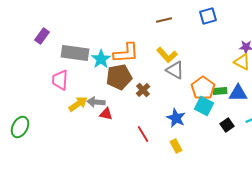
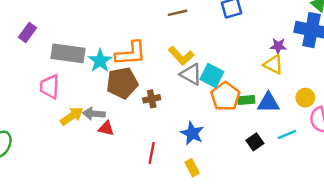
brown cross: (143, 90) -> (152, 99), turned 32
cyan square: (204, 106) -> (212, 76), moved
red line: (143, 134) -> (152, 153), turned 42

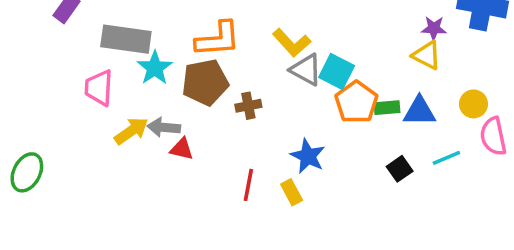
cyan star: (100, 61) -> (155, 68), moved
yellow rectangle: (192, 168) -> (292, 192), moved

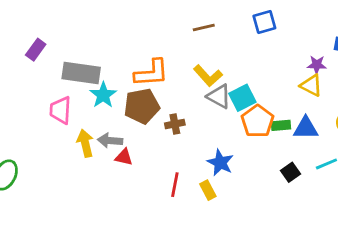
cyan square: (337, 72) -> (242, 98), turned 36
yellow arrow: (131, 131) -> (85, 143), turned -68

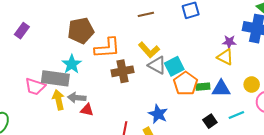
gray rectangle: (81, 73) -> (55, 78), moved
brown pentagon: (142, 106) -> (81, 31), moved
pink trapezoid: (60, 110) -> (35, 87), moved, turned -75
brown cross: (175, 124) -> (123, 71), moved, size x1.5

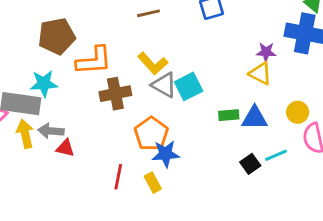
cyan star: (72, 64) -> (44, 84), turned 30
orange pentagon: (186, 83) -> (151, 134), moved
blue star: (158, 114) -> (166, 154), turned -30
black square: (210, 121) -> (250, 164), moved

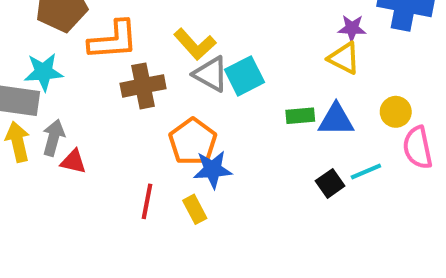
gray arrow: (51, 131) -> (53, 138), turned 100

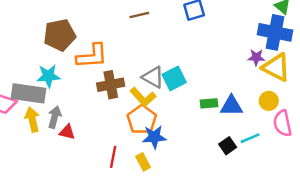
purple star: (352, 28) -> (256, 57), moved
yellow L-shape: (195, 44) -> (143, 97), moved
yellow triangle: (344, 58) -> (276, 67), moved, size x1.4

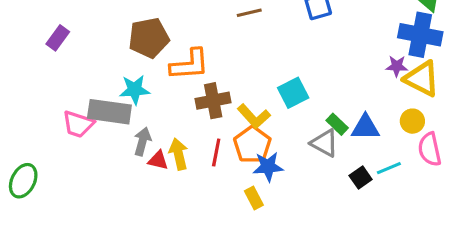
gray triangle: (153, 77) -> (325, 143), moved
green rectangle: (209, 103) -> (337, 124), turned 49
yellow arrow: (32, 120) -> (179, 154), moved
red line: (113, 157) -> (216, 152), moved

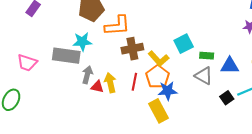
pink trapezoid: (78, 124) -> (27, 63), moved
green rectangle: (337, 124) -> (207, 56), moved, turned -40
yellow rectangle: (254, 198) -> (159, 111), size x1.6

